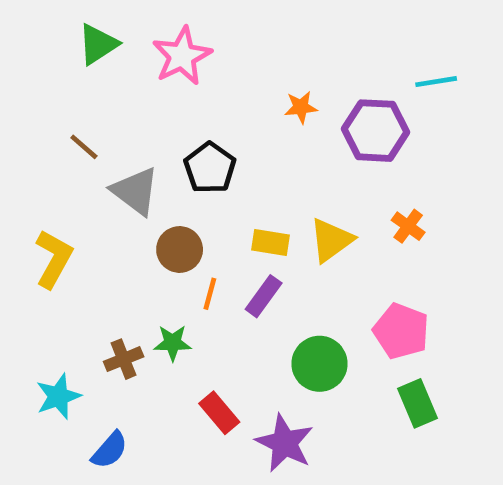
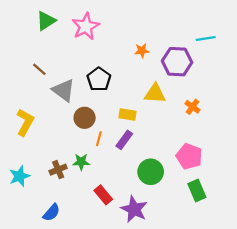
yellow triangle: (331, 240) -> (155, 94), moved, turned 40
cyan star: (58, 396) -> (20, 176), moved

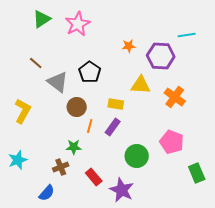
orange cross: (192, 107) -> (175, 97), size x1.5
brown cross: (58, 170) -> (61, 167), moved
green rectangle: (197, 191) -> (197, 173), moved

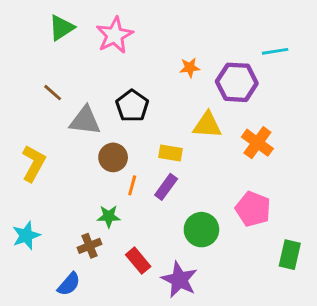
gray triangle: (58, 82) -> (85, 121), turned -30
green rectangle: (197, 173) -> (290, 255), turned 36

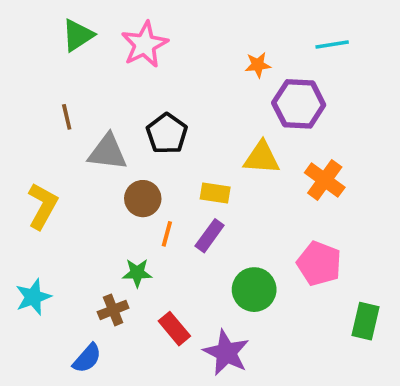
cyan line: (275, 51) -> (332, 44), moved
orange star: (190, 68) -> (258, 65), moved
brown line: (53, 93) -> (67, 117), turned 36

